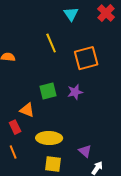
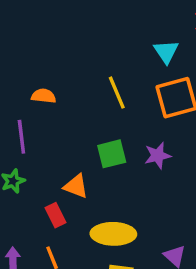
cyan triangle: (71, 14) -> (166, 52), moved
yellow line: (51, 43) -> (117, 93), moved

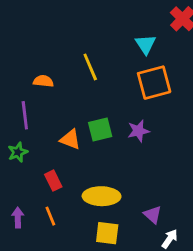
yellow line: (117, 93) -> (90, 67), moved
orange triangle: (76, 186) -> (70, 139), moved

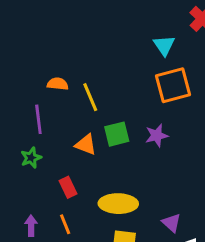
yellow line: (90, 67) -> (90, 97), moved

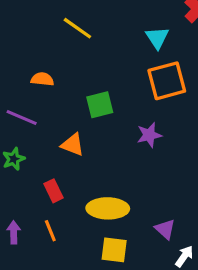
yellow line: (90, 97) -> (77, 28), moved, turned -32
purple line: (38, 119) -> (22, 117), turned -60
green square: (117, 134) -> (100, 105), moved

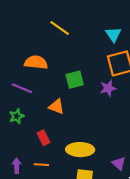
orange semicircle: (42, 79) -> (36, 62), size x1.5
purple star: (149, 135) -> (108, 88), moved
orange line: (50, 231) -> (41, 165), turned -64

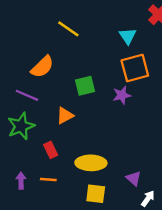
orange semicircle: (36, 62) -> (42, 67), turned 130
orange triangle: (56, 107) -> (65, 115), turned -49
green star: (17, 116) -> (21, 126), size x1.6

